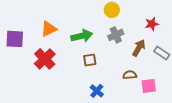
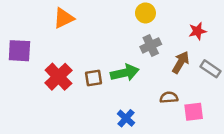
orange triangle: (49, 29) -> (64, 18), moved
green arrow: (82, 36) -> (125, 73), moved
brown square: (90, 60) -> (94, 78), moved

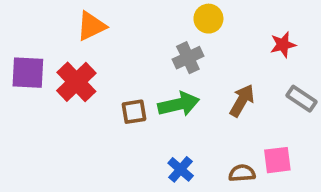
gray cross: (151, 45) -> (188, 58), moved
brown arrow: (181, 62) -> (242, 101), moved
red cross: (58, 77) -> (76, 82), moved
brown semicircle: (169, 97) -> (242, 173), moved

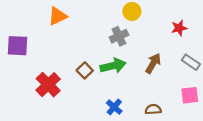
red cross: (76, 82) -> (48, 85), moved
brown square: (134, 112) -> (85, 70), turned -35
pink square: (277, 160) -> (190, 95), moved

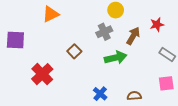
brown arrow: (153, 63) -> (133, 36), moved
green arrow: (113, 66) -> (116, 58), moved
brown square: (85, 70) -> (74, 51), moved

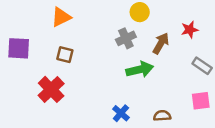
brown square: (74, 51) -> (65, 55), moved, turned -32

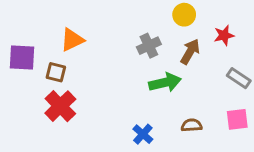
yellow circle: (140, 12) -> (184, 15), moved
orange triangle: (61, 17) -> (72, 40), moved
brown square: (65, 55) -> (56, 72), moved
brown semicircle: (162, 116) -> (192, 125), moved

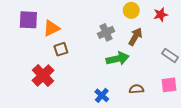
red star: (224, 35) -> (161, 15), moved
purple square: (22, 57) -> (28, 20), moved
brown square: (56, 72) -> (61, 49), moved, turned -32

